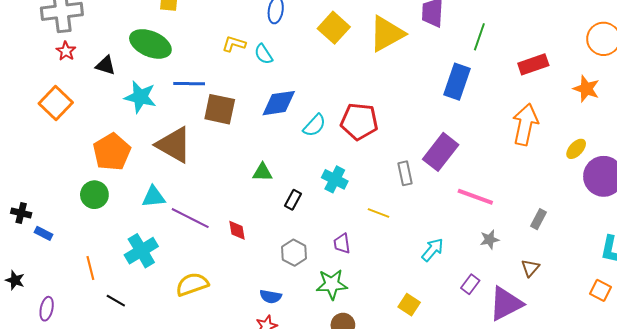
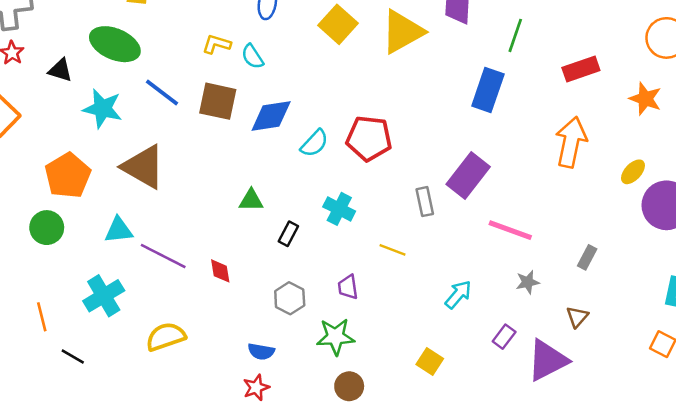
blue line: (189, 84) -> (162, 92), turned 36
brown square: (220, 109) -> (218, 101), moved

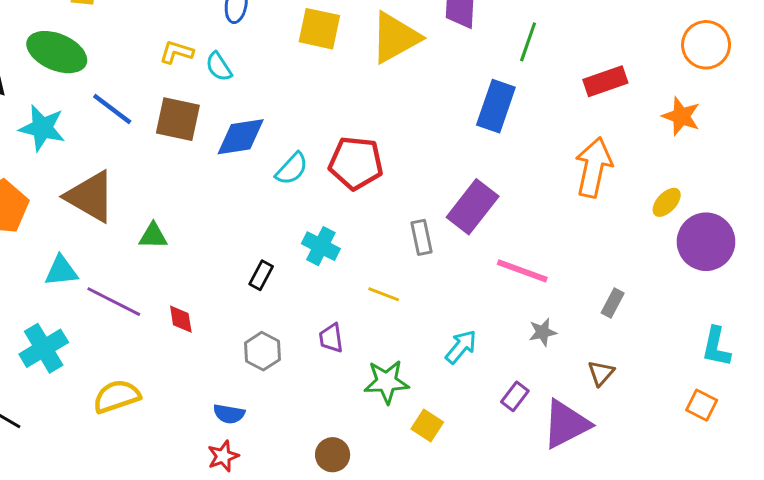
yellow square: (338, 24) -> (319, 29), turned -30
green triangle: (251, 200) -> (153, 236), moved
green star: (336, 337) -> (387, 382), moved

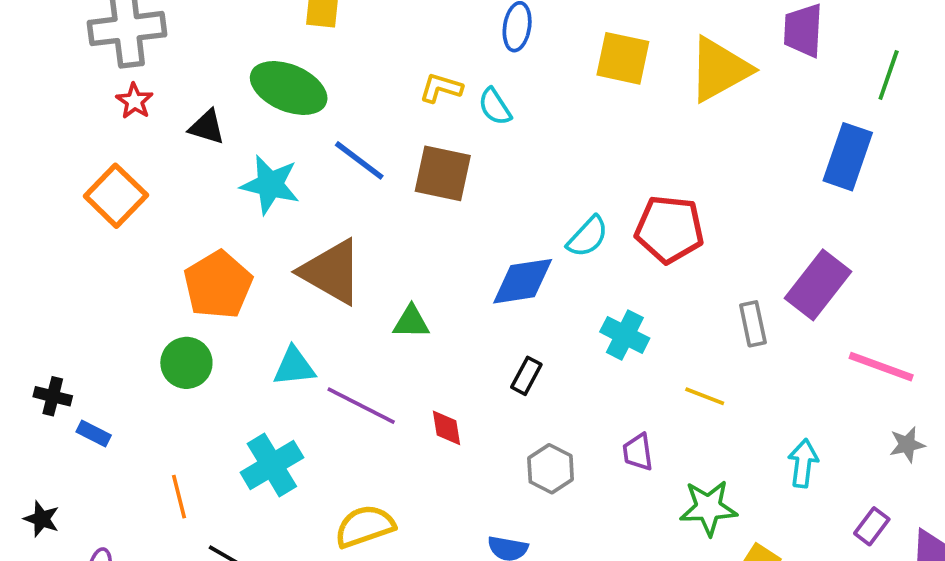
blue diamond: (241, 137) -> (523, 281), moved
black rectangle: (261, 275) -> (526, 376), moved
cyan arrow: (461, 347) -> (803, 463), turned -33

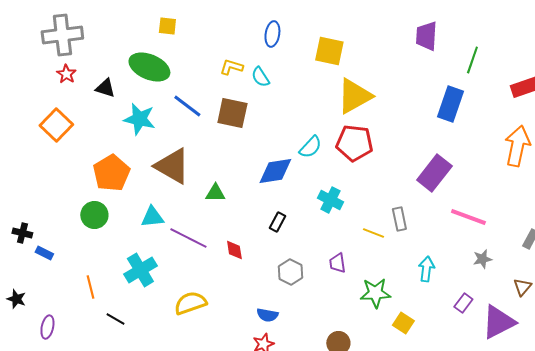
yellow triangle: (720, 69) -> (354, 96), moved
gray rectangle: (753, 324) -> (399, 219), moved

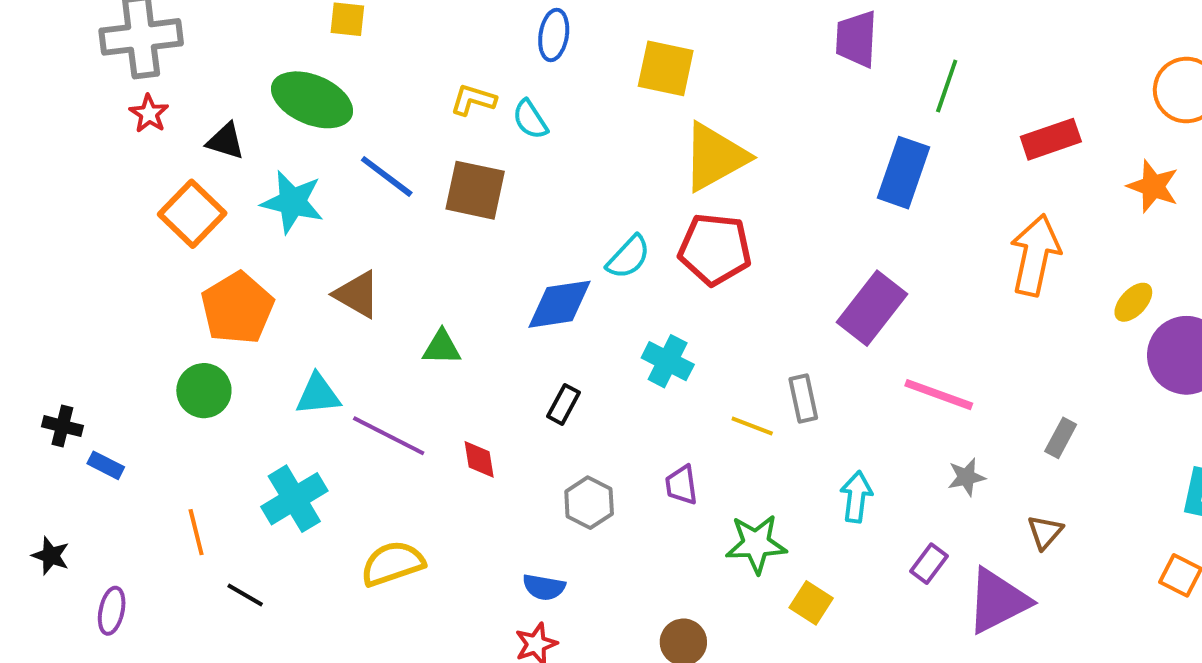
orange square: (56, 125) -> (192, 214), moved
brown triangle: (172, 166) -> (357, 294), size x0.7

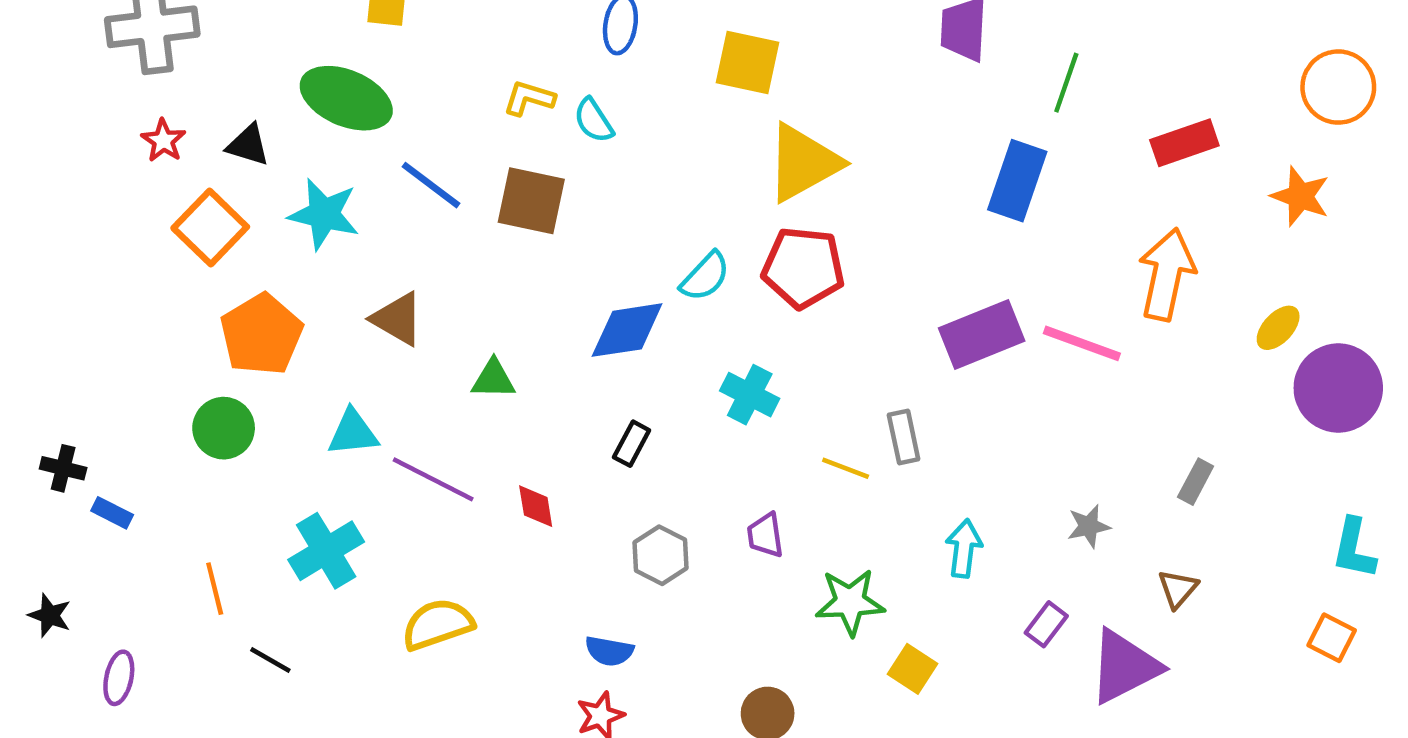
red star: (149, 114) -> (163, 141), moved
purple rectangle: (872, 308) -> (982, 334), turned 30
pink line: (939, 395) -> (1082, 343), moved

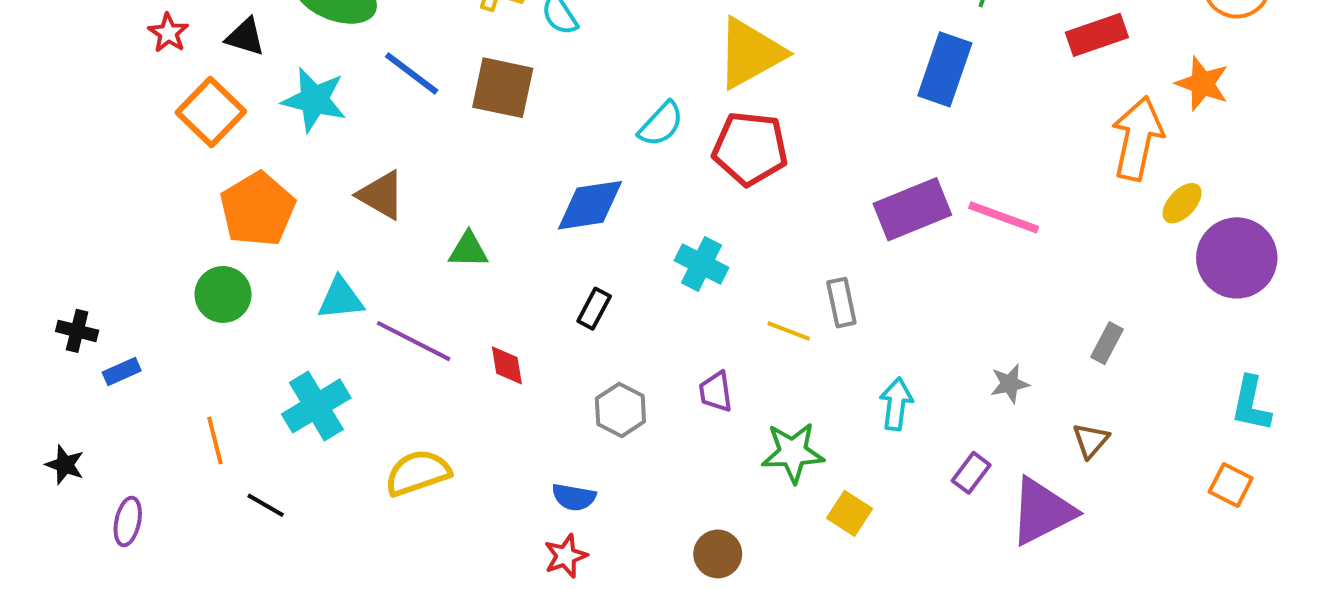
orange arrow: (1167, 274) -> (1137, 138), moved
cyan semicircle: (705, 277) -> (661, 124), moved
blue rectangle: (112, 513) -> (122, 371), turned -51

